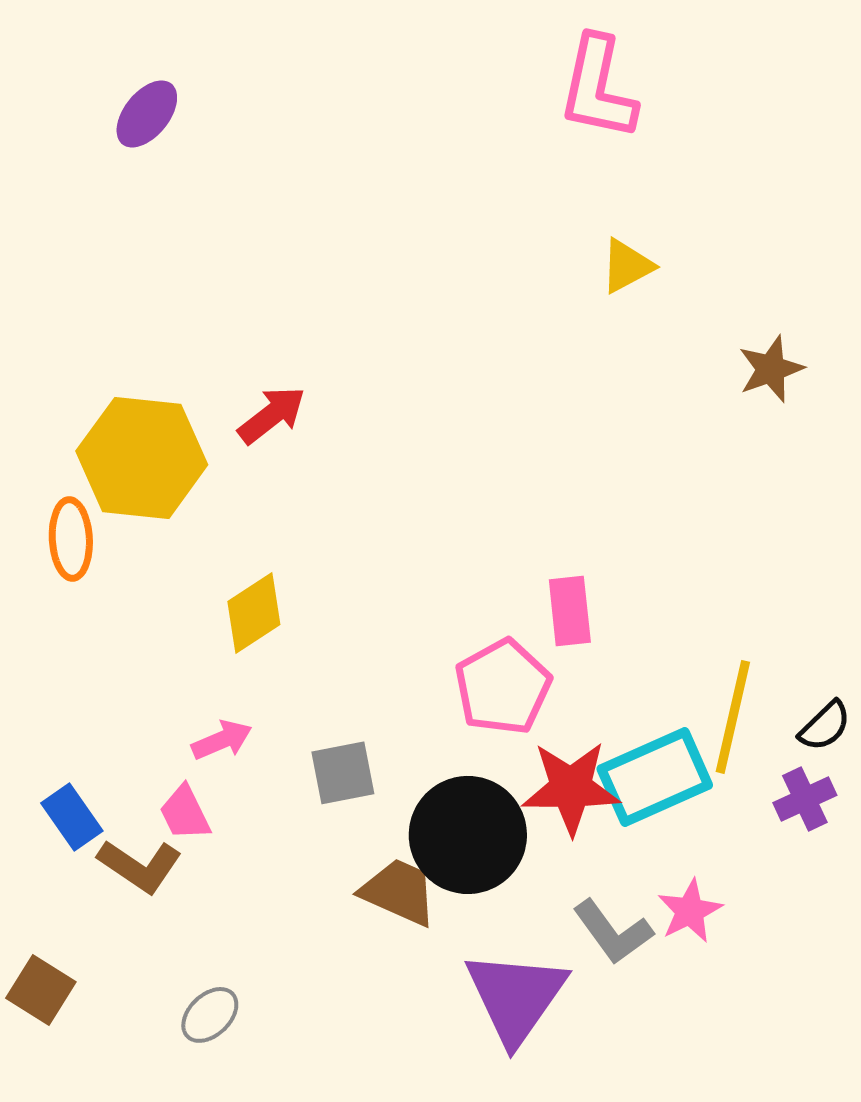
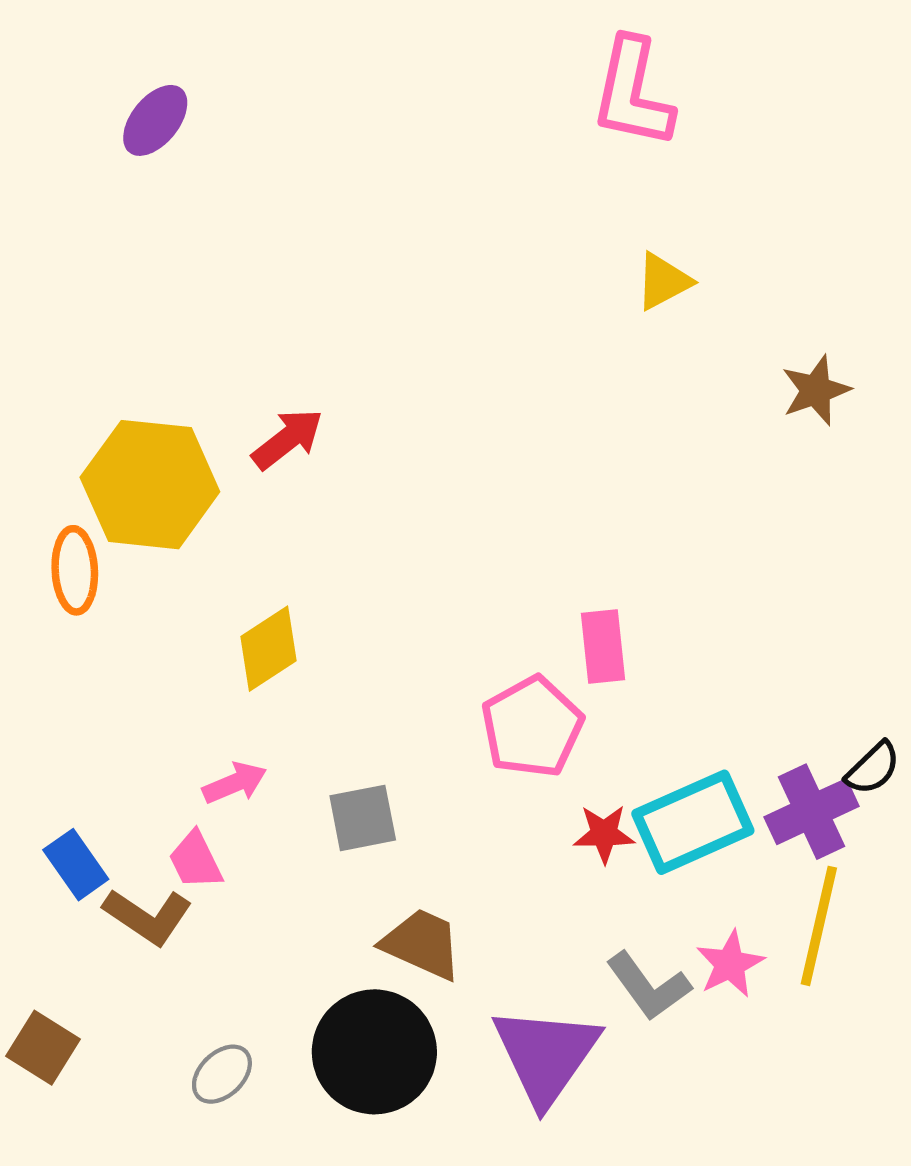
yellow line: (733, 717) -> (819, 926), moved
red star: (571, 788) -> (604, 834), size x0.6
purple cross: (805, 799) -> (812, 812), moved, size x1.4
black circle: (468, 835) -> (374, 1052), moved

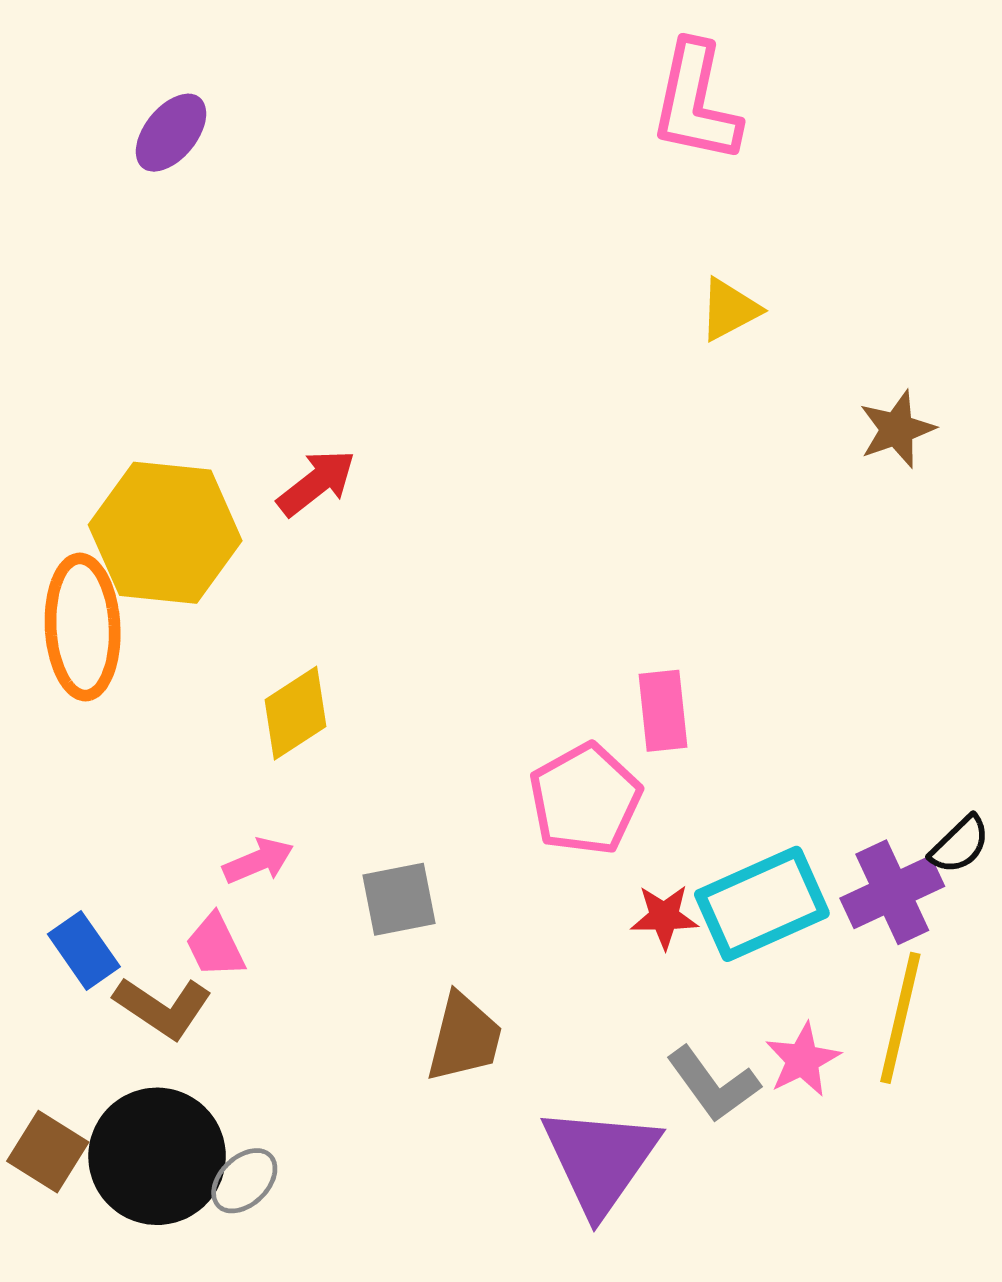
orange ellipse: (75, 570) -> (83, 627), size x1.5
brown trapezoid: (422, 944) -> (464, 1038), turned 80
black circle: (374, 1052) -> (157, 1156), moved

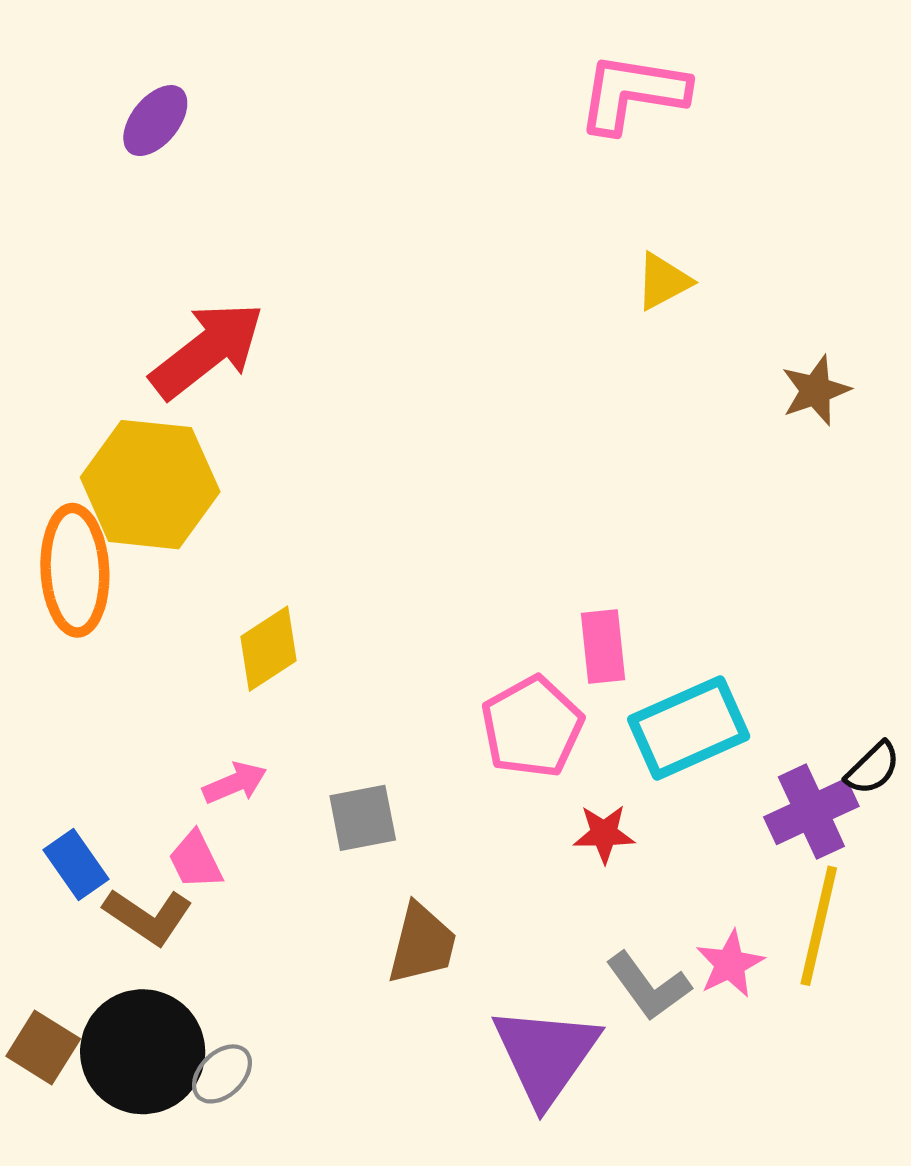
pink L-shape: (696, 102) -> (633, 93), turned 87
red arrow: (316, 483) -> (207, 350), moved, size x1.6
cyan rectangle: (762, 904) -> (689, 728), moved

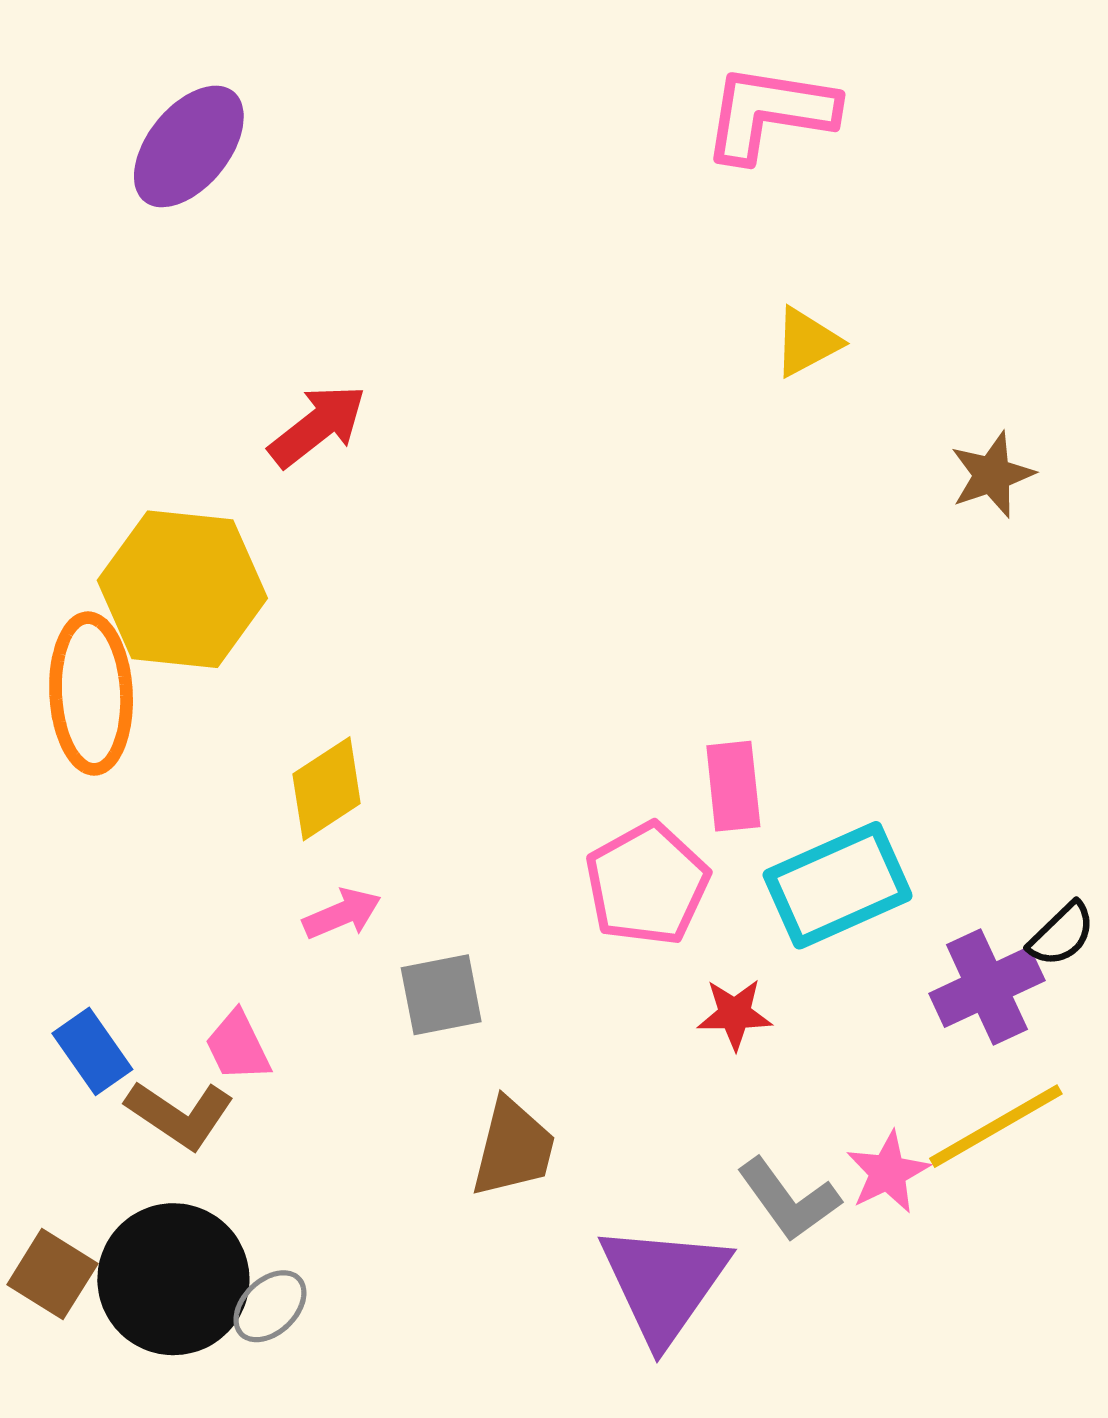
purple ellipse: (155, 121) -> (189, 146), size x1.4
red arrow: (207, 350) -> (318, 426), moved, size x0.7
pink arrow: (235, 783) -> (342, 914), moved
yellow line: (819, 926) -> (996, 1126), turned 47

